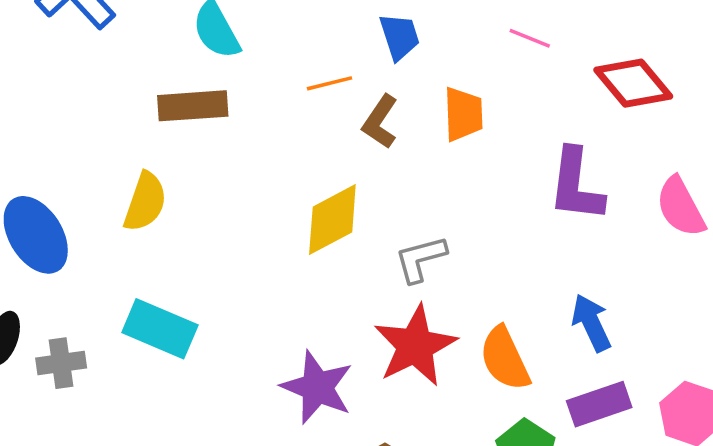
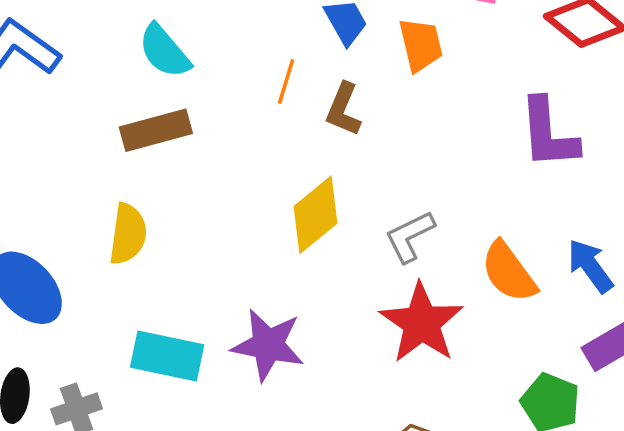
orange line: (329, 83) -> (286, 81), turned -48
orange trapezoid: (463, 114) -> (421, 45), moved
orange semicircle: (505, 359) -> (509, 272), moved
purple star: (317, 387) -> (268, 345), moved

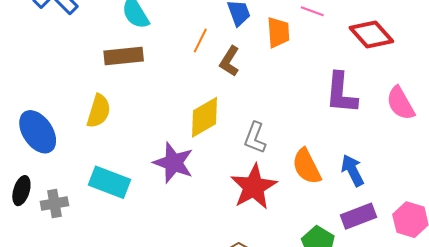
gray L-shape: (410, 236) -> (255, 138), turned -52
purple star: (268, 345) -> (173, 163), moved

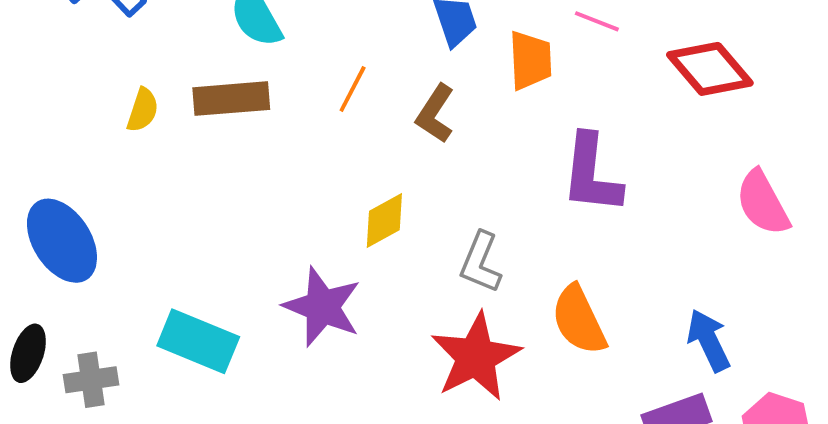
orange line: (200, 41) -> (353, 89), moved
purple L-shape: (341, 93) -> (591, 174), moved
yellow semicircle: (99, 111) -> (143, 110), moved, size x0.7
yellow diamond: (205, 117) -> (384, 221), size x0.7
blue arrow: (352, 170) -> (709, 340), moved

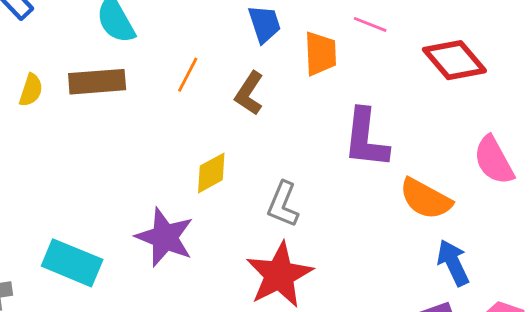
orange semicircle: (579, 320) -> (426, 199), moved, turned -36

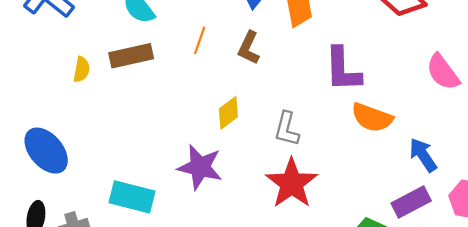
orange semicircle: (426, 199) -> (372, 118), moved

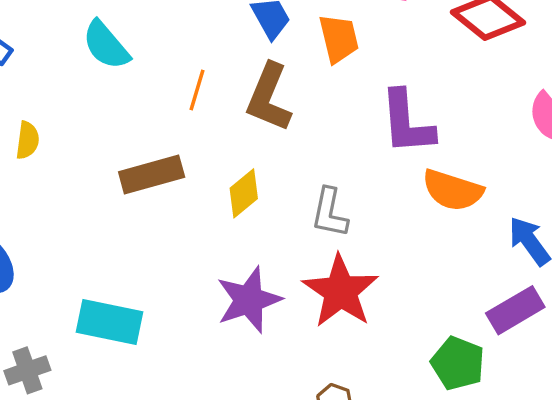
brown L-shape: (249, 48) -> (269, 97), size x1.4
brown rectangle: (131, 56) -> (152, 175), moved
purple star: (200, 167) -> (249, 300), moved, turned -30

